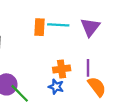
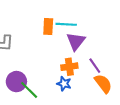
purple triangle: (90, 27) -> (76, 41), moved
purple line: (88, 68) -> (95, 66), turned -35

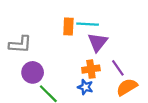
purple circle: (16, 82) -> (33, 72), moved
orange semicircle: (103, 84) -> (127, 87), turned -84

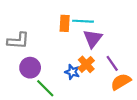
orange cross: (91, 69) -> (86, 64), turned -35
blue star: (85, 87) -> (72, 72), moved

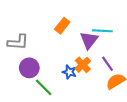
cyan line: (83, 21) -> (102, 31), moved
orange rectangle: (65, 23) -> (62, 26), turned 35

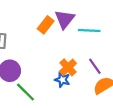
purple triangle: (89, 40) -> (65, 19), moved
blue star: (69, 72) -> (62, 80), moved

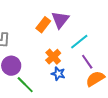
cyan line: (89, 30) -> (79, 42), moved, turned -42
orange cross: (68, 67) -> (53, 57), moved

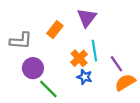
orange rectangle: (43, 25) -> (55, 30), moved
cyan line: (79, 42) -> (94, 51), moved, turned -60

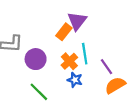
orange rectangle: (55, 30) -> (64, 32), moved
purple circle: (33, 68) -> (36, 59), moved

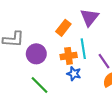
purple triangle: (77, 21) -> (89, 17), moved
orange cross: (69, 61) -> (69, 56), turned 35

